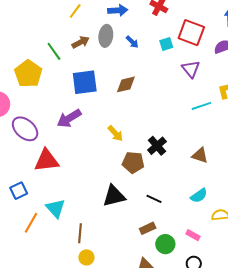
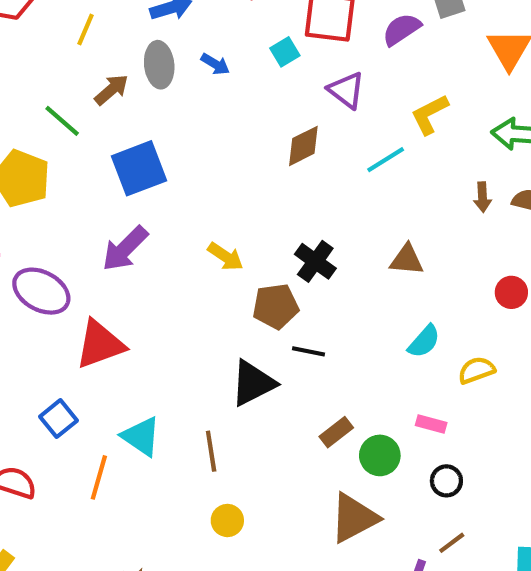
brown diamond: (126, 84) -> (303, 146), moved
black line: (154, 199) -> (309, 351), moved
brown line: (80, 233) -> (211, 451), moved

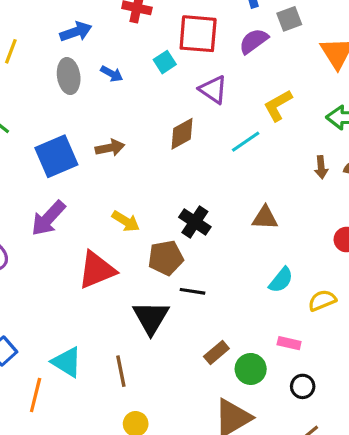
brown arrow: (111, 90) -> (110, 148), moved, turned 32
red triangle: (100, 344) -> (97, 270), moved
black triangle: (253, 383) -> (151, 318), turned -30

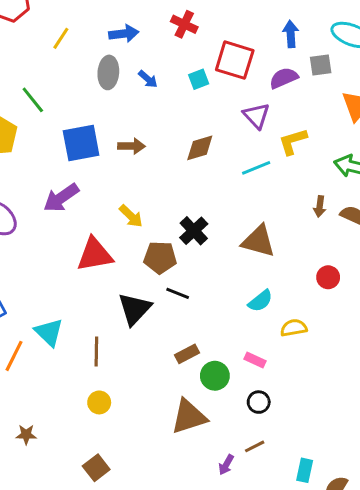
purple triangle: (213, 90) -> (256, 116), moved
brown triangle: (265, 218) -> (258, 241), size x1.4

